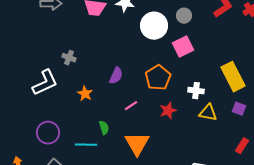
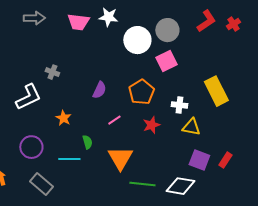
gray circle: (184, 16) -> (167, 30), size x1.5
orange star: (85, 94) -> (63, 118), moved
purple square: (239, 109) -> (199, 160), moved, size x1.5

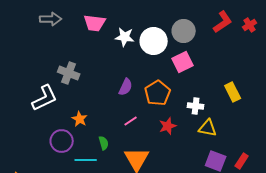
white star: (108, 17) -> (125, 37), moved
gray cross: (52, 72) -> (69, 73), size x1.5
purple semicircle: (99, 90) -> (126, 87), moved
yellow rectangle: (216, 91) -> (233, 92), size x0.7
purple circle: (31, 147) -> (62, 141), moved

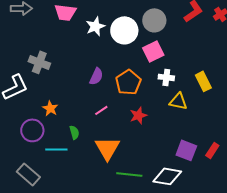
white star: (125, 37) -> (95, 26), turned -30
white cross: (196, 106) -> (166, 77), moved
yellow triangle: (208, 128) -> (178, 101), moved

